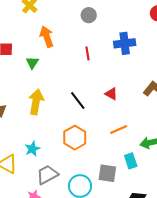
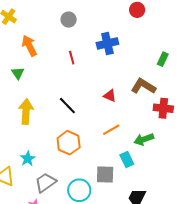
red triangle: (111, 94) -> (110, 96), moved

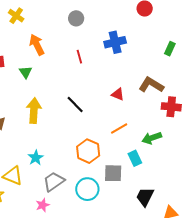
green rectangle: (163, 59) -> (170, 49), moved
orange hexagon: (69, 143) -> (88, 151), moved

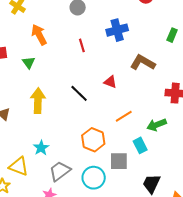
brown L-shape: (151, 85) -> (143, 62), moved
red triangle: (118, 94) -> (110, 82), moved

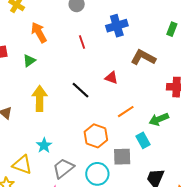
green triangle: (29, 63) -> (29, 61), turned 32

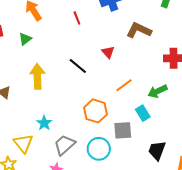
red triangle: (111, 78) -> (108, 52), turned 32
yellow triangle: (22, 165) -> (23, 143), turned 35

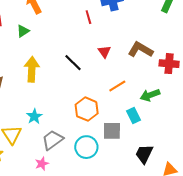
red line: (77, 18) -> (88, 17), moved
brown L-shape: (139, 30) -> (140, 50), moved

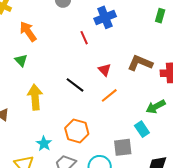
green triangle: (23, 31) -> (21, 60), turned -32
orange line: (117, 86) -> (109, 95), moved
orange hexagon: (87, 109) -> (77, 131), moved

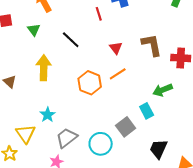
brown L-shape: (140, 63) -> (152, 45), turned 50
black line: (75, 85) -> (71, 40), moved
orange hexagon: (77, 131) -> (90, 83), moved
gray square: (123, 147) -> (126, 127), turned -36

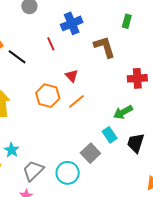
black line: (71, 40) -> (17, 57), moved
brown L-shape: (152, 45) -> (105, 47), moved
orange hexagon: (90, 83) -> (48, 96), moved
black trapezoid: (159, 149) -> (136, 143), moved

